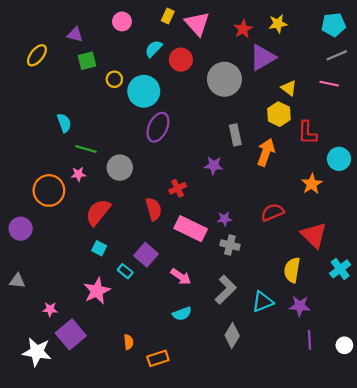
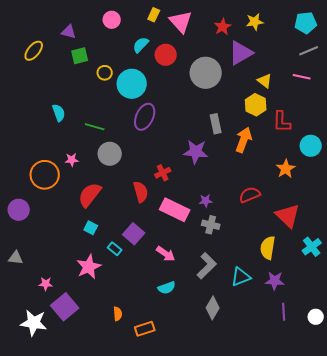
green line: (86, 149) -> (95, 127), moved
purple star: (214, 165) -> (196, 152), size x1.4

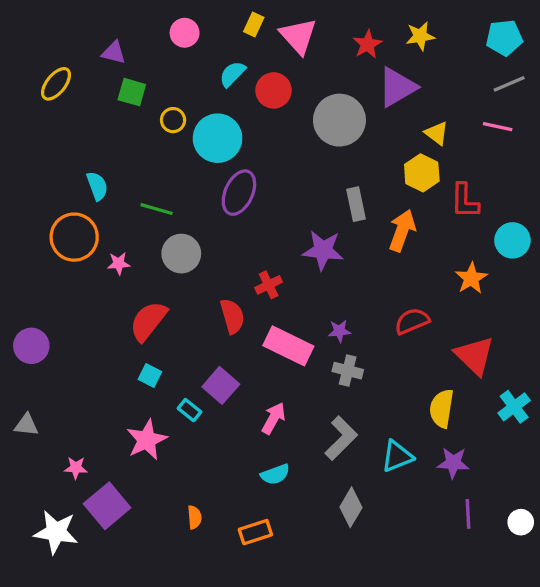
green square: (80, 56) -> (132, 92), turned 30
orange circle: (45, 175) -> (74, 237), moved
pink arrow: (166, 254) -> (274, 418), turned -96
orange rectangle: (145, 329) -> (255, 532), moved

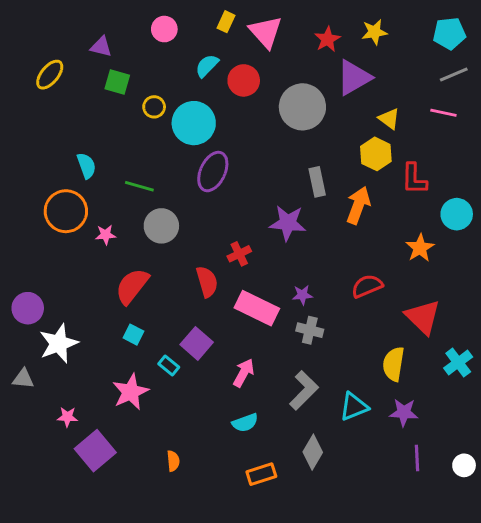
white star: (56, 532) -> (59, 343), moved, turned -30
orange rectangle: (255, 532) -> (261, 474), moved

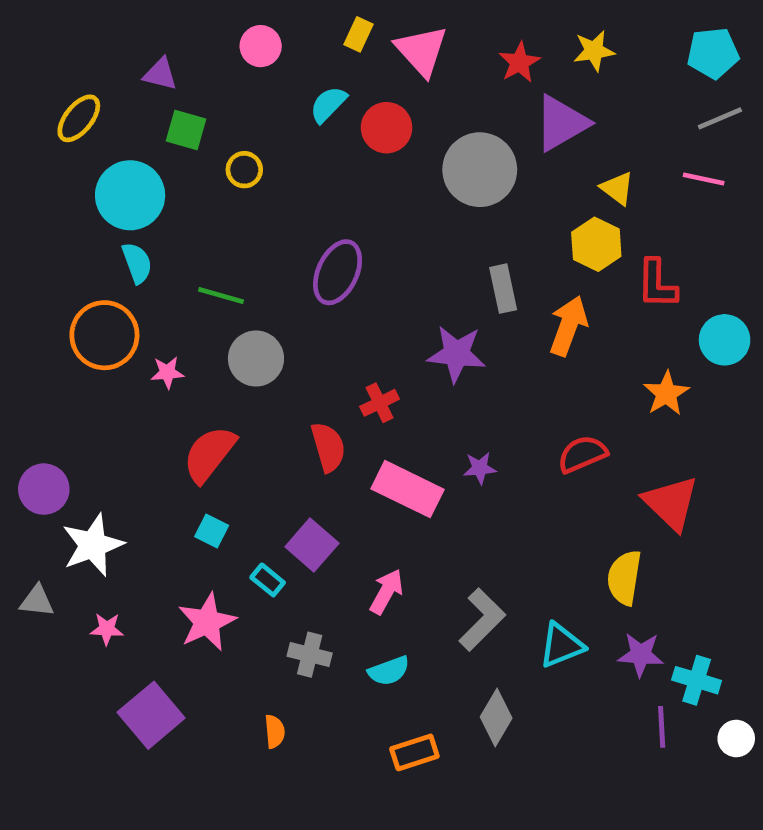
cyan circle: (194, 123) -> (130, 195), moved
gray cross: (310, 330) -> (310, 655), moved
cyan cross: (458, 363) -> (697, 680), moved, turned -36
pink star: (67, 417) -> (107, 629), moved

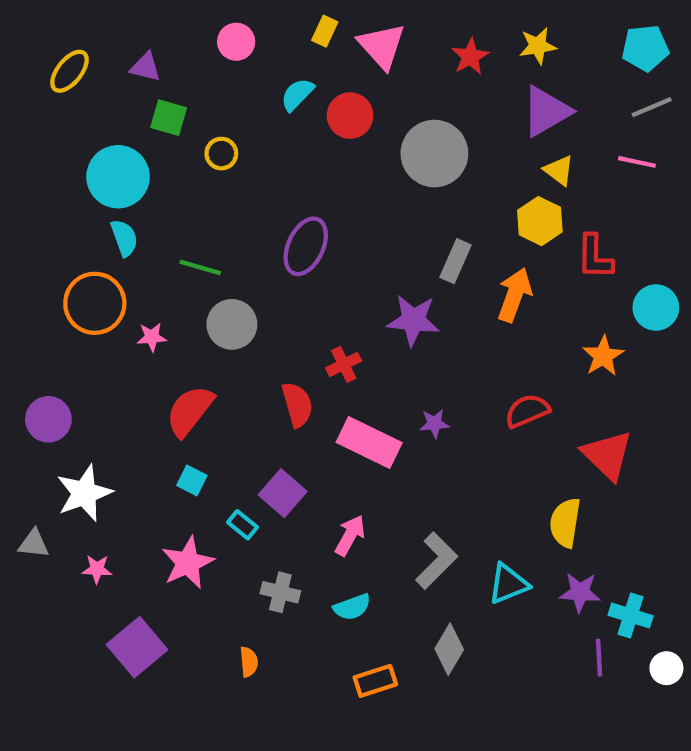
yellow ellipse: (79, 118) -> (69, 71), moved
purple triangle: (561, 123) -> (546, 111), moved
gray rectangle: (503, 289) -> (455, 261), turned 36
purple circle: (44, 489) -> (48, 419), moved

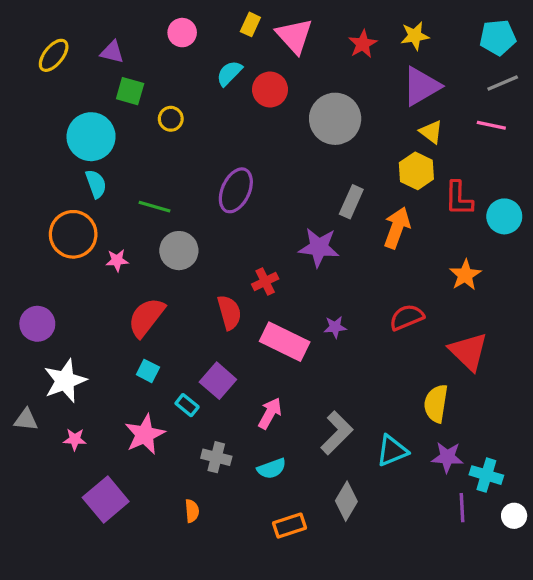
cyan circle: (656, 307) -> (504, 216), moved

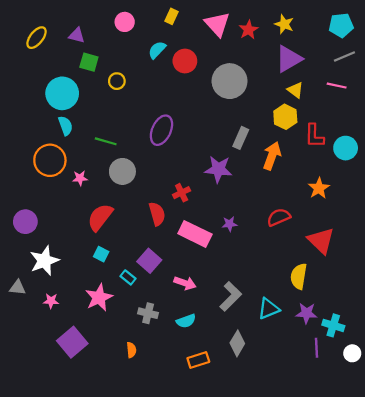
pink triangle: (294, 36) -> (217, 24), moved
yellow star: (415, 36) -> (284, 24), turned 30
pink arrow: (270, 413) -> (185, 283), turned 80

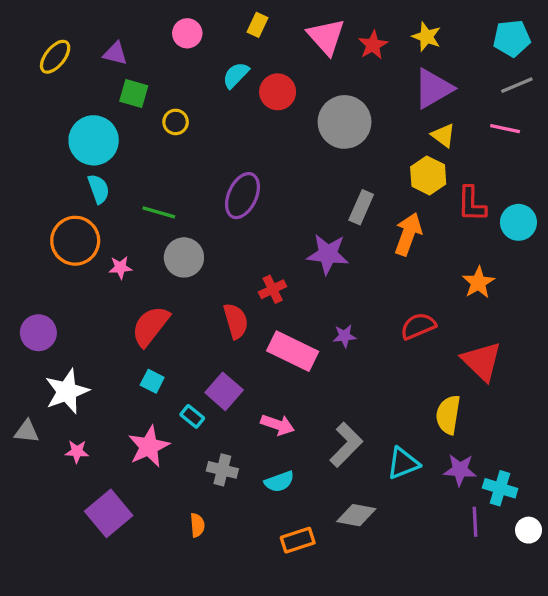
gray diamond: (237, 343) -> (356, 515), turned 70

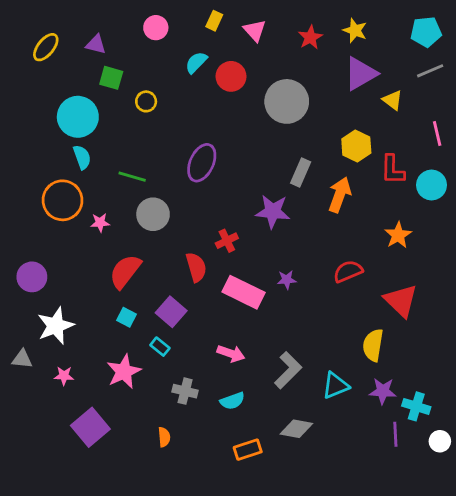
pink triangle: (326, 37) -> (255, 30), moved, size x0.7
pink line: (505, 129) -> (437, 133), moved, turned 65
yellow triangle: (443, 135) -> (393, 100), moved
purple square: (224, 391) -> (171, 312), moved

